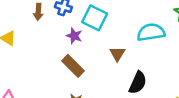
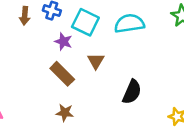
cyan semicircle: (151, 32) -> (129, 24), moved
brown triangle: (117, 54) -> (96, 61), moved

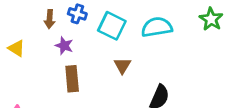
purple star: (63, 42) -> (64, 46), moved
brown rectangle: (62, 74) -> (72, 79), moved, turned 40

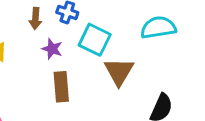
cyan square: (112, 26) -> (95, 40), moved
brown triangle: (122, 65) -> (119, 72), size x1.5

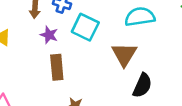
brown triangle: (119, 72) -> (124, 54), moved

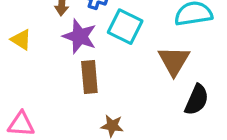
purple star: (49, 35) -> (80, 36), size x1.5

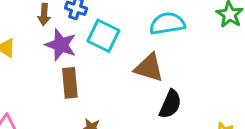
brown triangle: (174, 61) -> (149, 68), turned -44

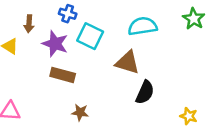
brown arrow: (44, 14) -> (29, 24), moved
brown rectangle: (70, 83) -> (63, 75), turned -70

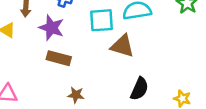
cyan square: (90, 36) -> (102, 20), moved, turned -30
black semicircle: (145, 92) -> (139, 89), moved

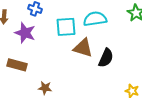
brown rectangle: (59, 58) -> (17, 65), moved
black semicircle: (139, 89) -> (106, 58), moved

